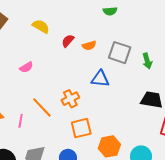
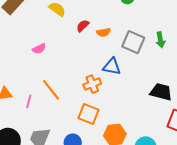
green arrow: (147, 61) -> (160, 40), moved
orange cross: (70, 99) -> (92, 84), moved
orange square: (81, 128) -> (88, 114), turned 30

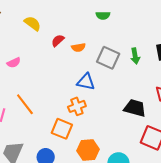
orange cross: (92, 84) -> (77, 106), moved

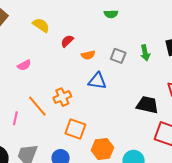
orange semicircle: (78, 47) -> (88, 55), moved
gray square: (108, 58) -> (118, 56), size x0.7
orange cross: (77, 106) -> (62, 97), moved

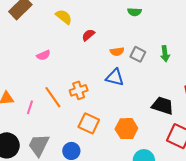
orange semicircle: (88, 55) -> (117, 52), moved
orange hexagon: (102, 149) -> (126, 129), moved

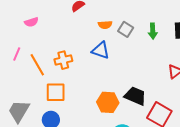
black trapezoid: (163, 106) -> (135, 96), moved
pink line: (30, 107) -> (17, 54), moved
orange square: (89, 123) -> (56, 92), moved, turned -30

